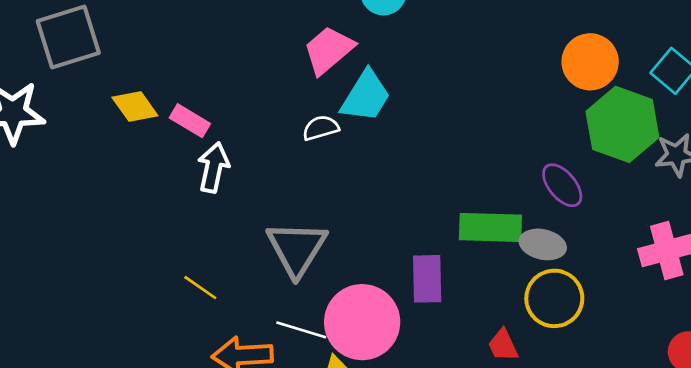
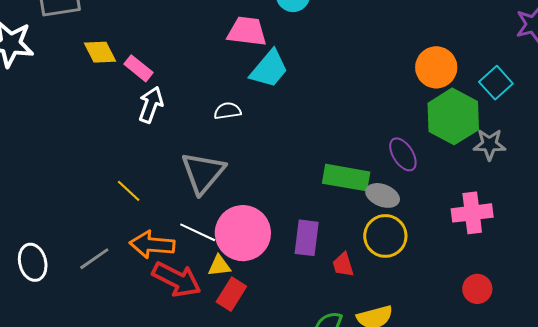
pink trapezoid: (329, 50) -> (247, 31), turned 39
white semicircle: (321, 128) -> (228, 111), moved
purple rectangle: (427, 279) -> (307, 238), moved

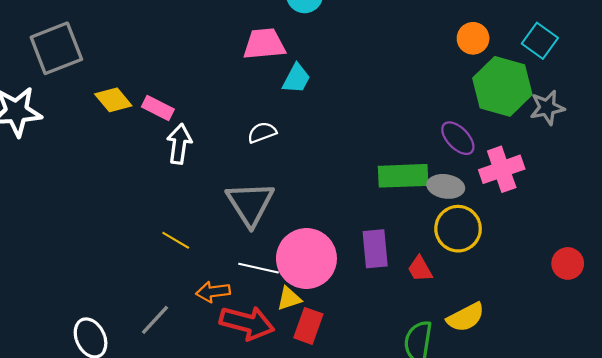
orange circle: (436, 67) -> (473, 38), size x0.7
cyan trapezoid: (269, 69) -> (296, 79), size x0.7
pink cross: (472, 213) -> (502, 169), moved
orange arrow: (152, 245) -> (213, 292), size x0.7

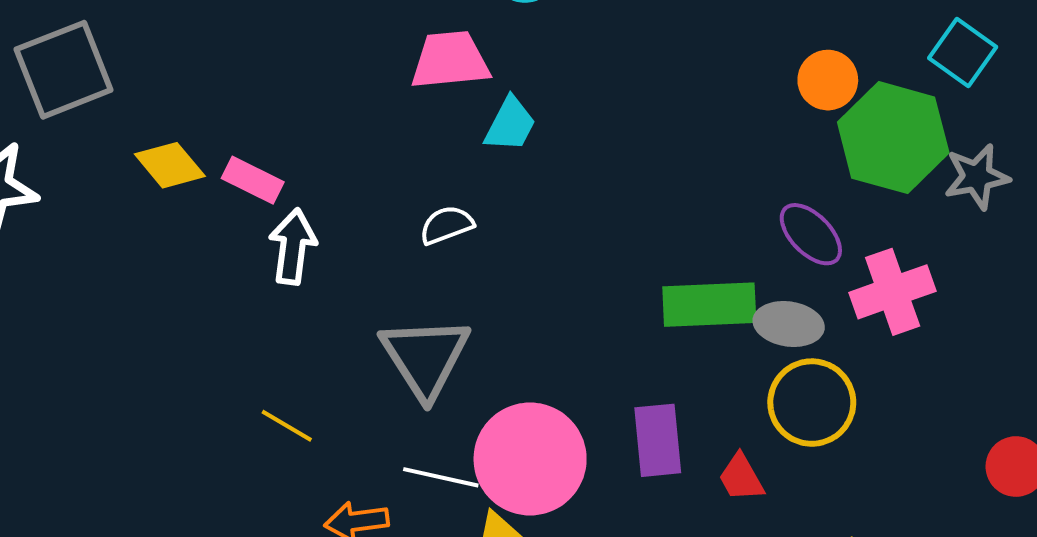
orange circle: (473, 38) -> (828, 80), moved

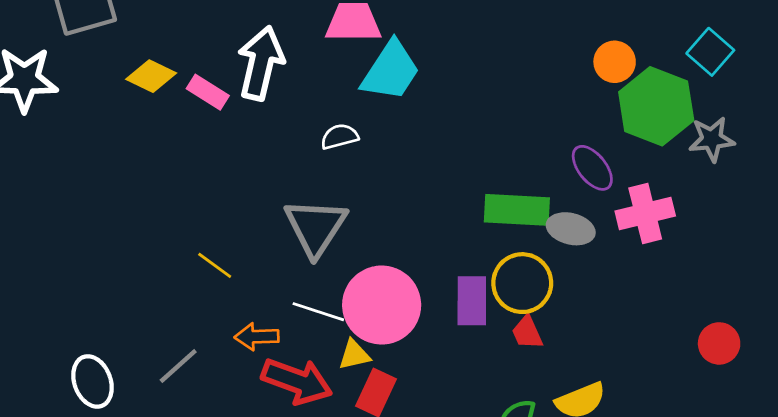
cyan trapezoid: (510, 124) -> (391, 71), size x1.6
yellow diamond: (170, 165) -> (151, 76), turned -30
white arrow: (293, 247) -> (261, 63), moved, size x1.4
yellow circle: (812, 403) -> (522, 283), moved

